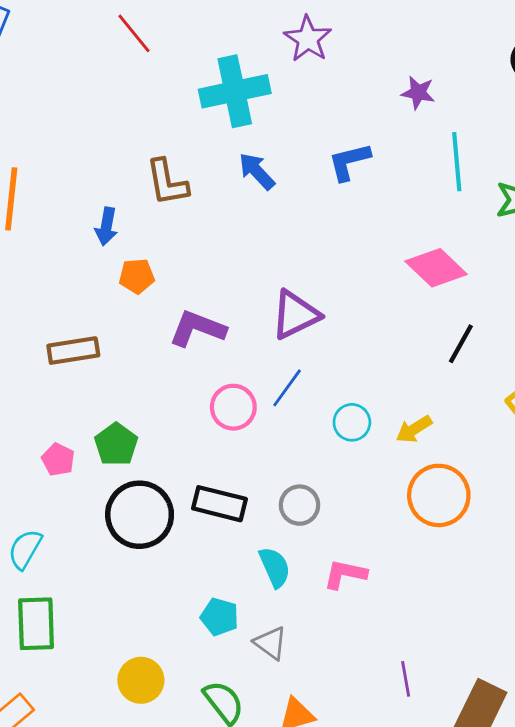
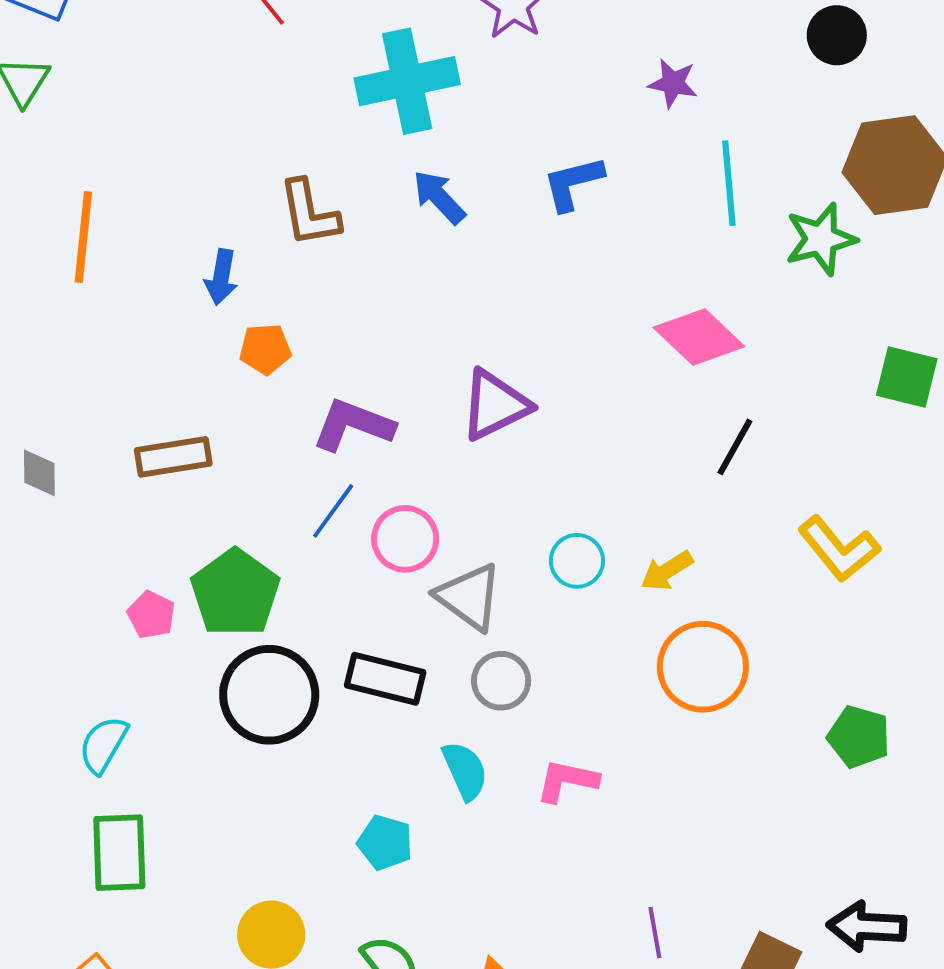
blue line: (287, 388) -> (333, 511), moved
green pentagon: (116, 444) -> (235, 593), size x1.4
gray triangle: (271, 643) -> (469, 597), moved, size x1.4

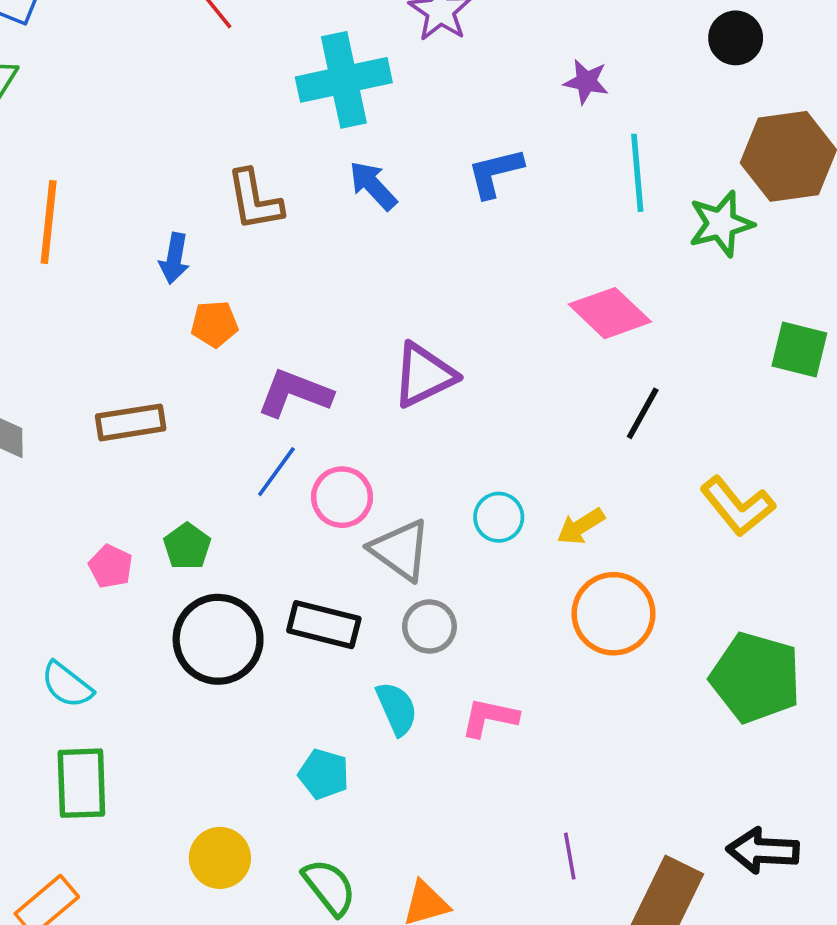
green pentagon: (235, 593) -> (187, 546), size x0.6
green pentagon: (859, 737) -> (756, 678), size x1.6
cyan semicircle: (103, 745) -> (67, 685), turned -82

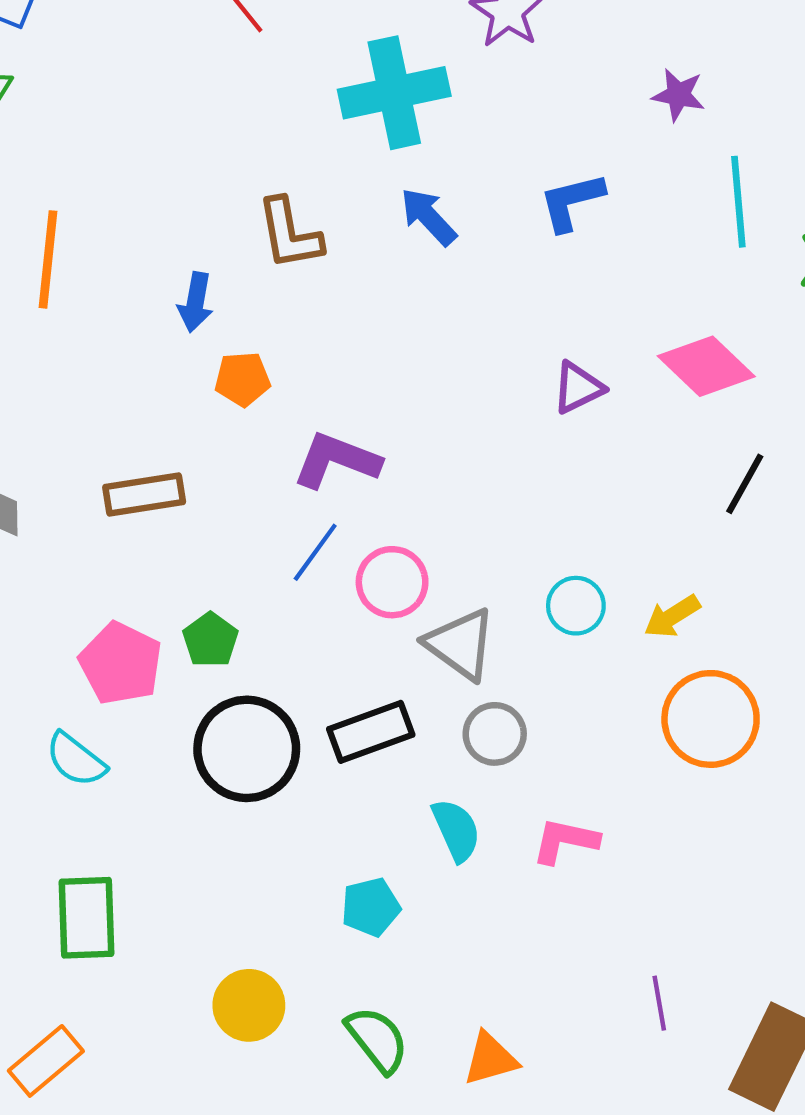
purple triangle: (424, 375) -> (578, 388), moved, size x0.7
pink pentagon: (111, 566) -> (121, 663), size x1.6
black rectangle: (324, 625) -> (371, 732), turned -34
cyan semicircle: (67, 685) -> (76, 760), moved
cyan pentagon: (324, 774) -> (371, 907), turned -30

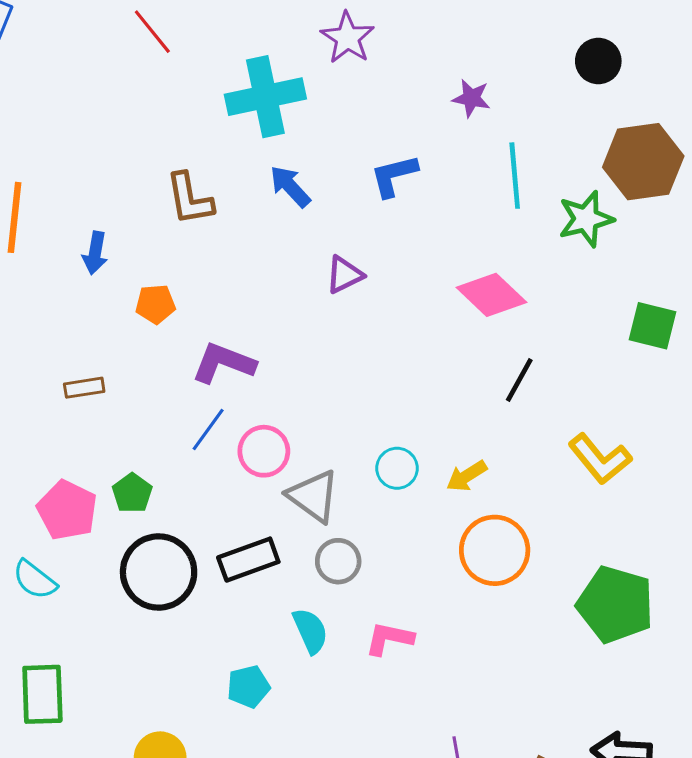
blue arrow: (195, 302) -> (95, 253), moved
purple triangle: (578, 388) -> (344, 275), moved
brown rectangle: (144, 495) -> (84, 388), size x0.7

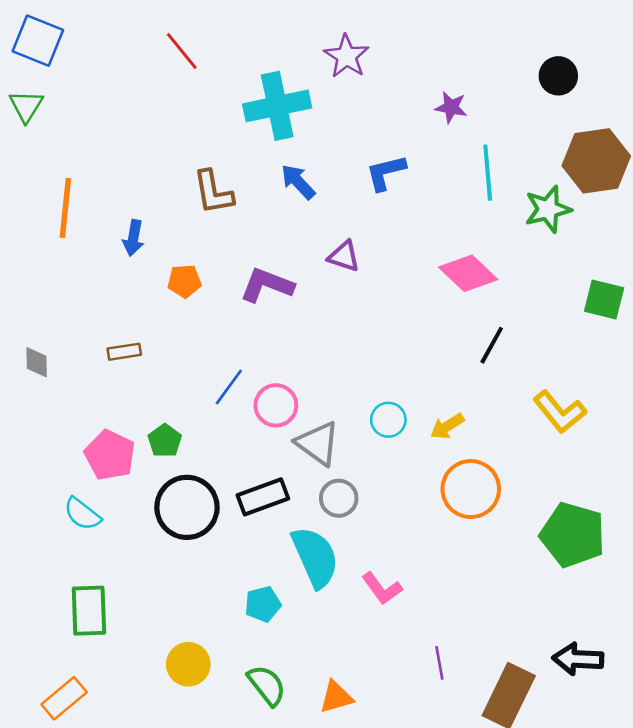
purple triangle: (344, 275) -> (344, 256), turned 44
purple L-shape: (224, 363) -> (267, 285), moved
cyan semicircle: (310, 631) -> (315, 557), size x1.6
pink L-shape: (389, 639) -> (382, 588), moved, turned -138

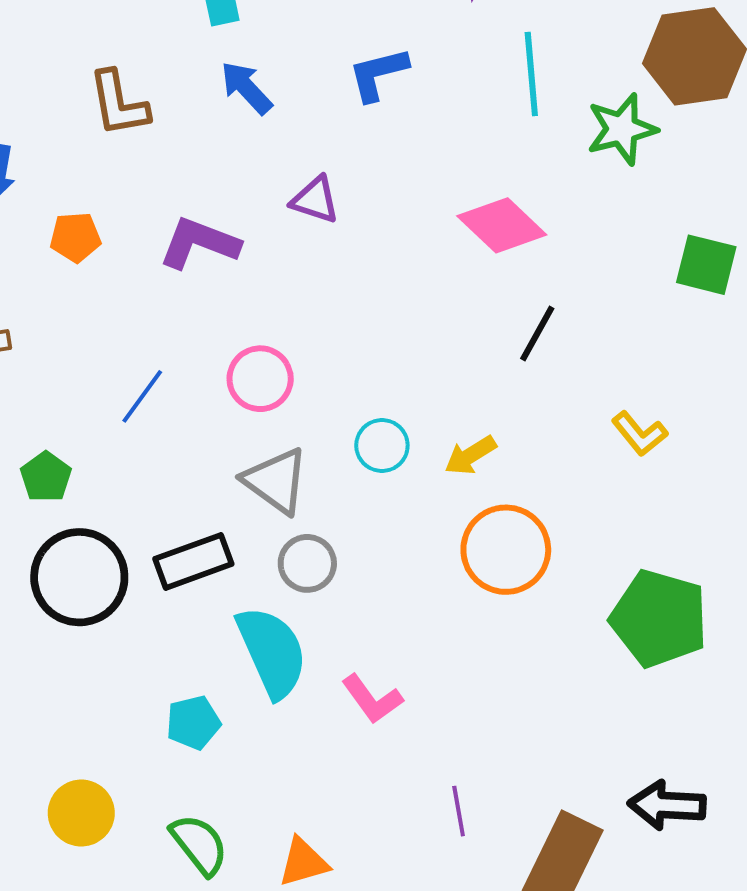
pink circle: (276, 405) -> (260, 379), moved
yellow L-shape: (560, 412) -> (639, 434), size x0.7

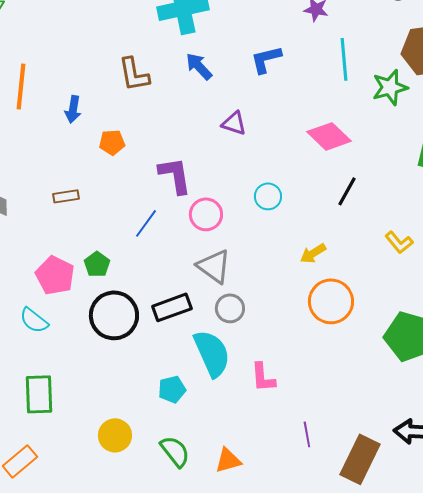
purple L-shape: (199, 243) -> (175, 175), moved, turned 60
cyan circle: (382, 446) -> (268, 196), moved
pink L-shape: (372, 699) -> (263, 377), turned 32

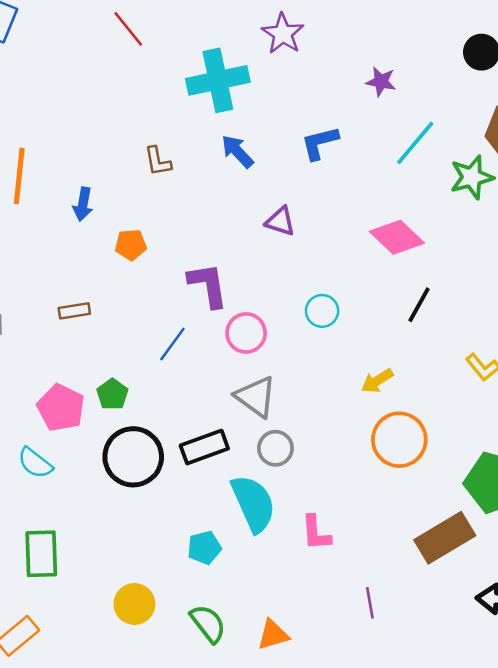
cyan line: (344, 59) -> (415, 143), turned 45
brown L-shape: (134, 74) -> (158, 161), size x0.7
brown rectangle: (360, 459) -> (445, 538), moved, turned 33

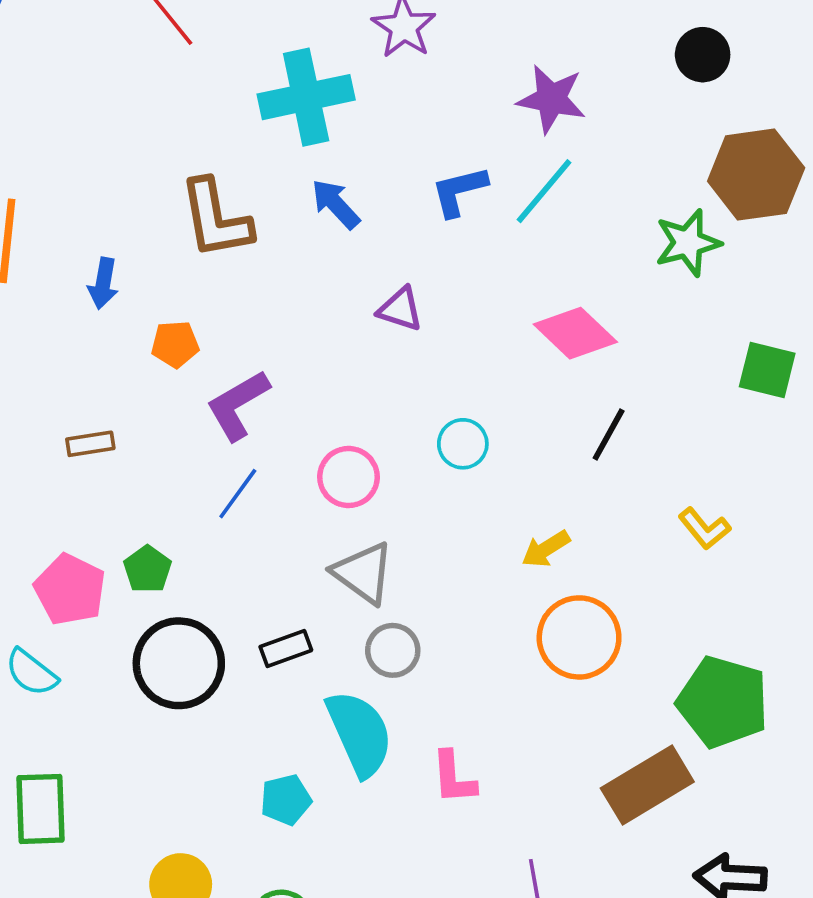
purple star: (381, 82) -> (551, 99), size x1.5
cyan line: (415, 143) -> (544, 191), moved
brown L-shape: (158, 161) -> (216, 219), size x1.8
purple L-shape: (208, 285) -> (238, 405), moved, turned -111
black rectangle: (204, 447) -> (286, 649), size x0.7

